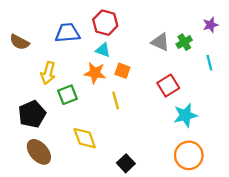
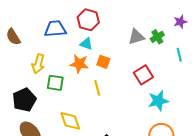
brown semicircle: (19, 42) -> (13, 37), turned 30
gray triangle: (160, 42) -> (136, 37), turned -42
green square: (68, 95) -> (55, 83), turned 30

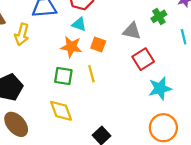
gray triangle: (136, 37) -> (132, 31), moved, turned 30
yellow arrow: (38, 64) -> (22, 34), moved
green square: (55, 83) -> (63, 76), moved

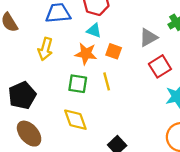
gray triangle: (132, 31) -> (148, 37), turned -42
yellow arrow: (22, 34) -> (45, 49), moved

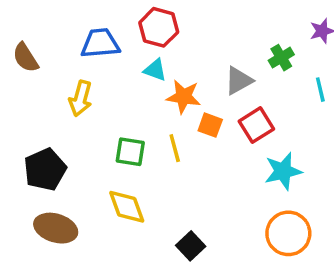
orange square: (114, 51) -> (210, 125), moved
orange star: (86, 54) -> (184, 97), moved
brown ellipse: (29, 134) -> (56, 228), turned -32

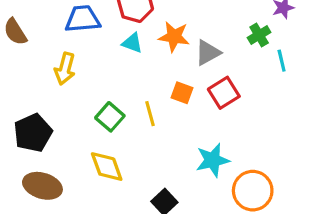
green cross: (281, 58) -> (259, 35), moved
orange star: (184, 97) -> (174, 37), moved
green square: (130, 152) -> (110, 117), turned 32
cyan star: (283, 171) -> (213, 160), moved

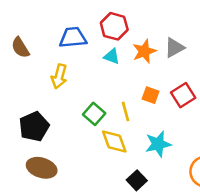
orange star: (174, 37) -> (144, 51), turned -30
gray triangle: (208, 53) -> (174, 48), moved
cyan star: (213, 160) -> (158, 144), moved
yellow diamond: (107, 167) -> (114, 141), moved

